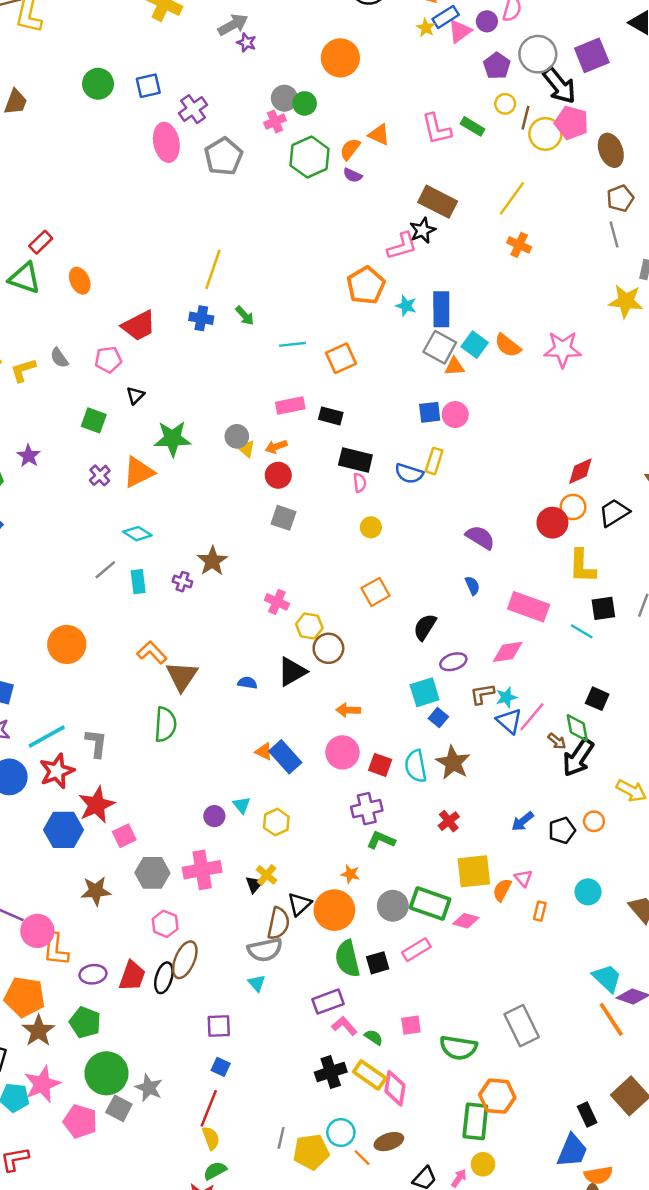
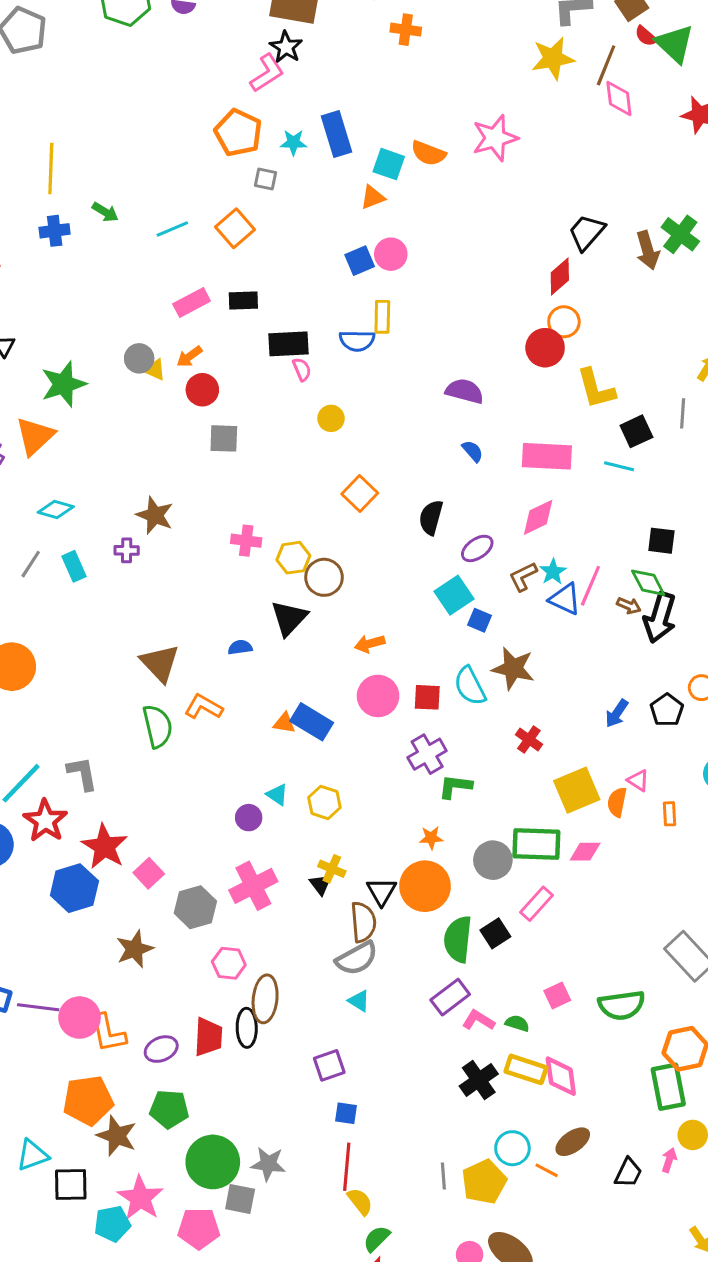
gray square: (440, 347) -> (265, 179), moved, size x0.6
black trapezoid: (614, 513) -> (587, 232), moved
orange L-shape: (152, 652) -> (204, 707), moved
green semicircle: (347, 959) -> (458, 939), turned 36

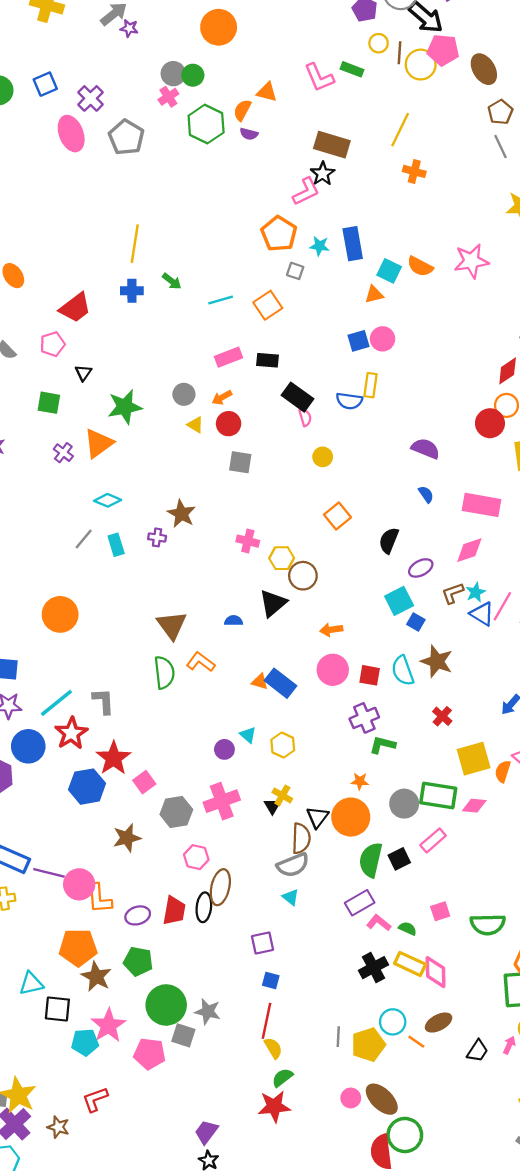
black rectangle: (289, 344) -> (298, 397), turned 32
yellow triangle: (155, 370) -> (195, 425), moved

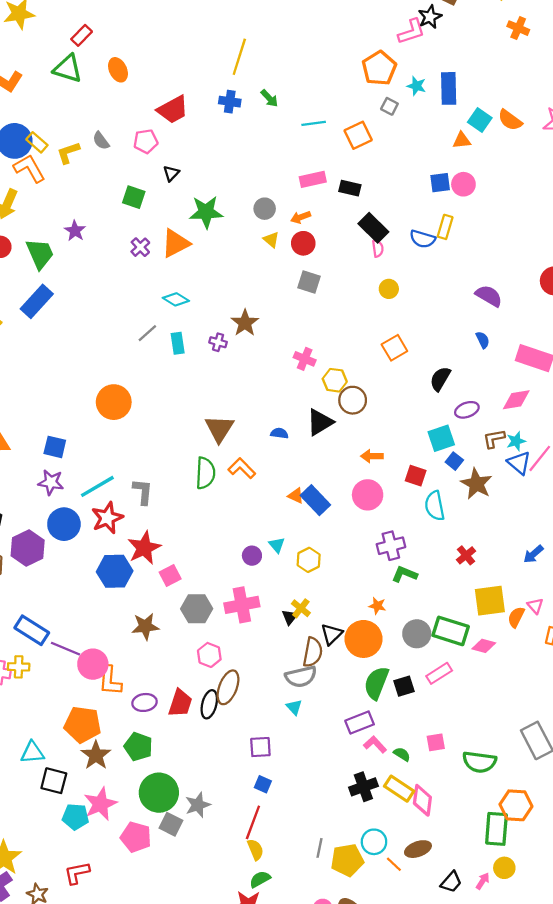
brown star: (437, 661) -> (476, 484), moved
red square: (370, 675) -> (416, 476), moved
gray star: (208, 1011) -> (198, 805), turned 30

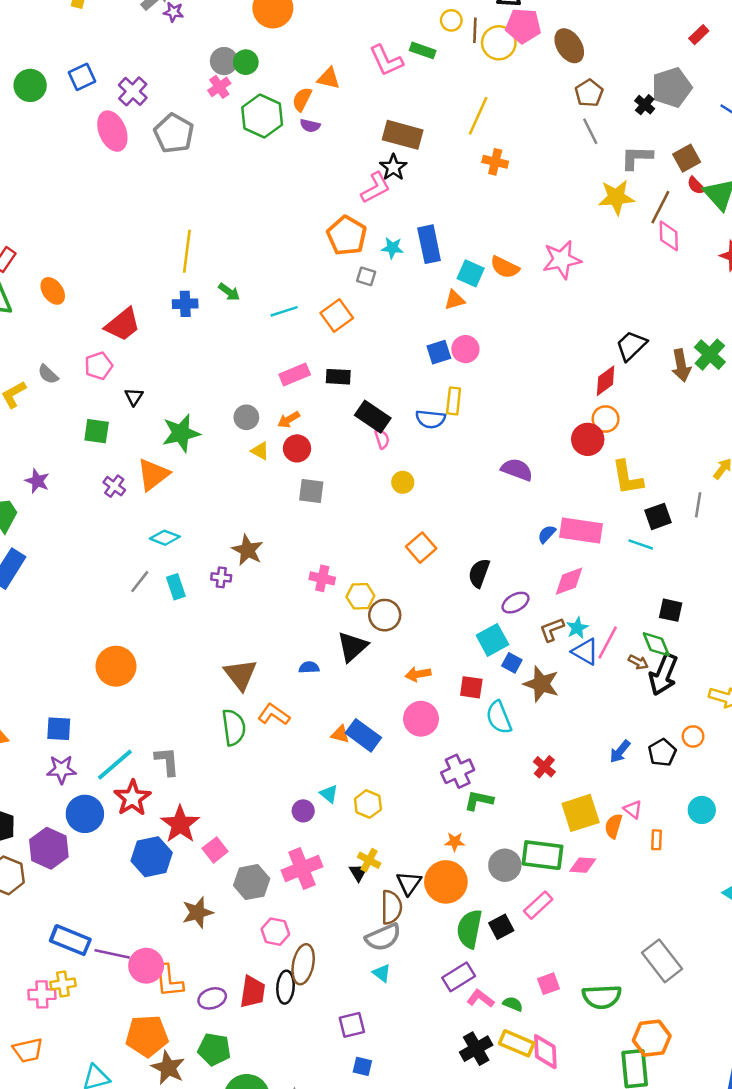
blue semicircle: (483, 340) -> (547, 534), moved, turned -102

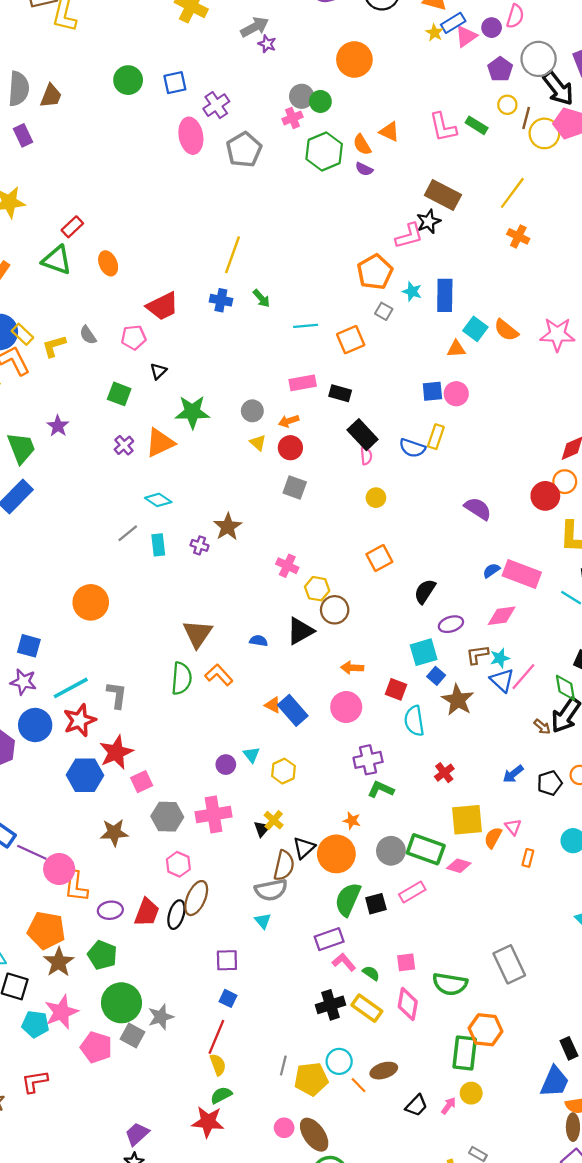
orange semicircle: (302, 99) -> (362, 145), turned -70
brown arrow: (638, 662) -> (542, 727), moved
pink diamond: (545, 1052) -> (408, 1004), moved

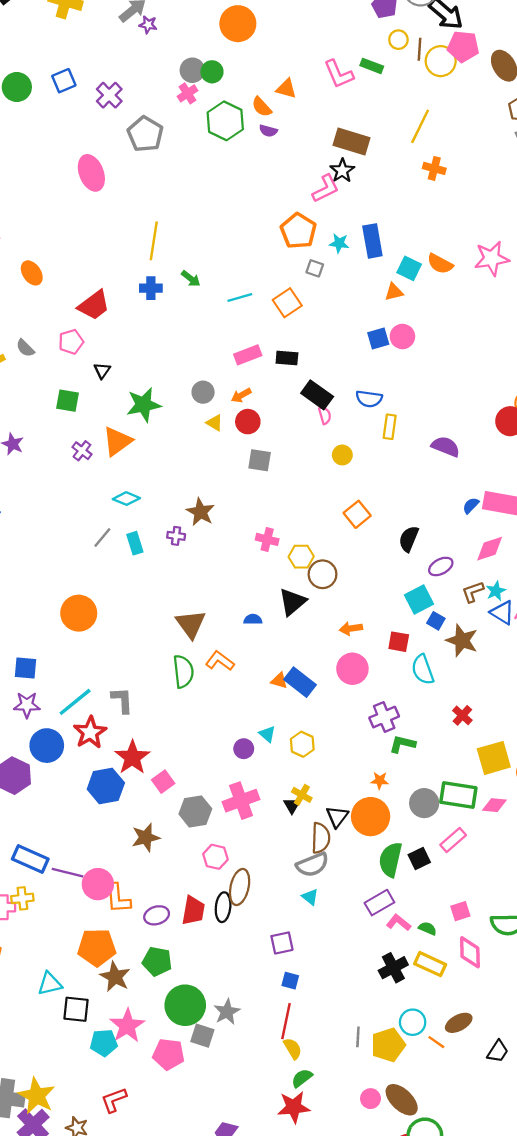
pink ellipse: (191, 136) -> (91, 173), moved
yellow rectangle: (436, 437) -> (390, 427), moved

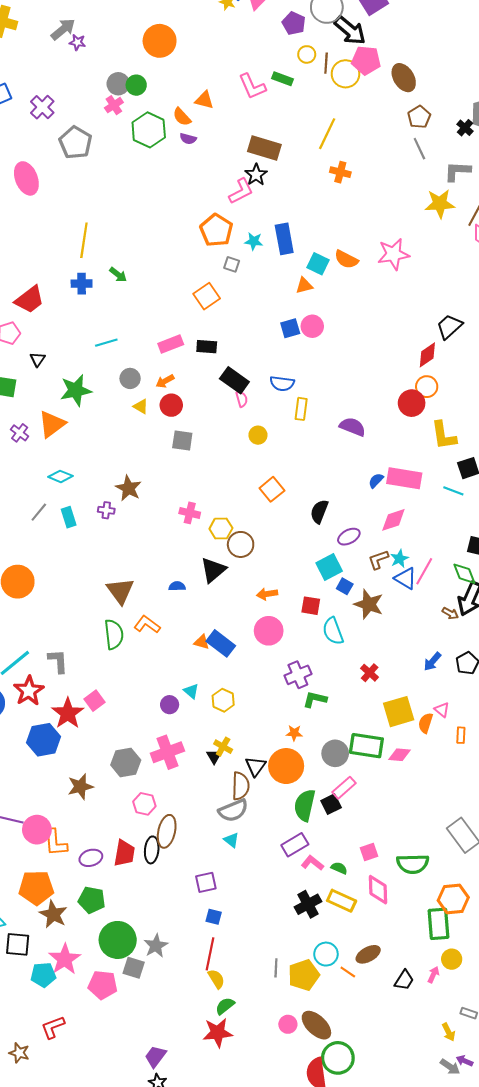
cyan line: (240, 298) -> (106, 343), moved
pink square: (163, 782) -> (95, 701), moved
pink rectangle: (453, 840) -> (344, 788), moved

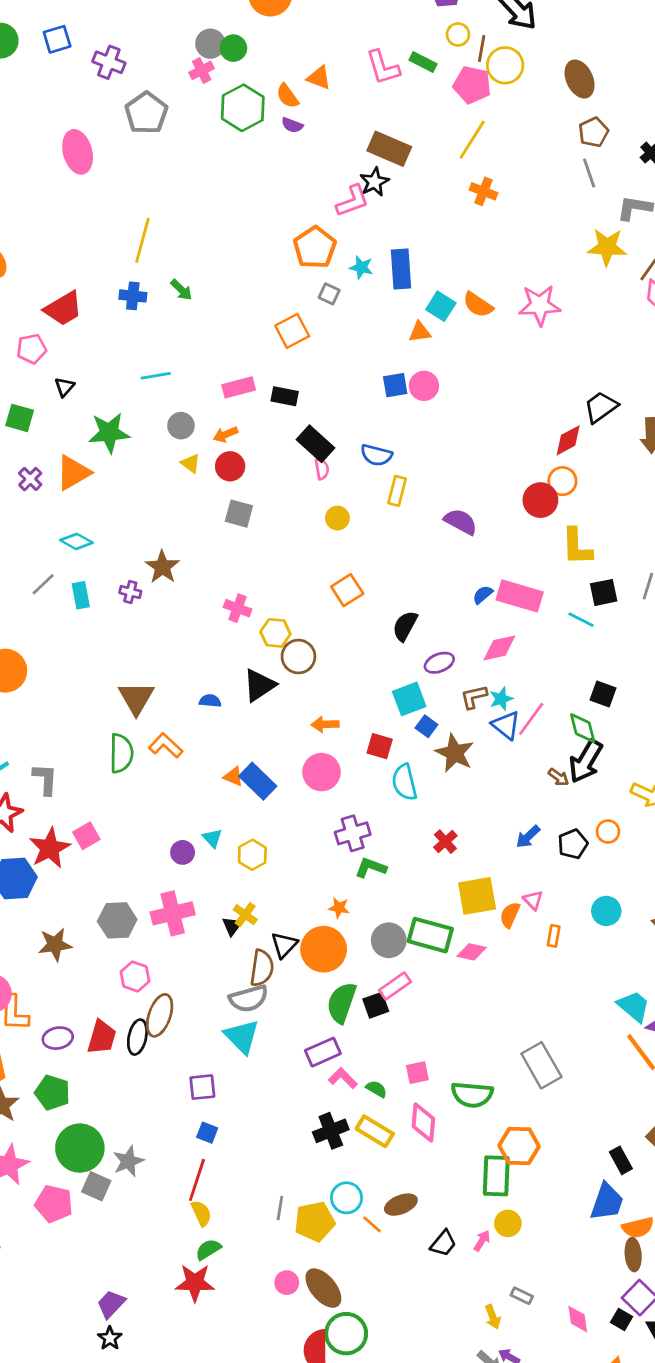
pink pentagon: (366, 60) -> (472, 85), moved
purple cross: (42, 107) -> (109, 62), turned -30
cyan triangle: (231, 840) -> (242, 1036), size x1.8

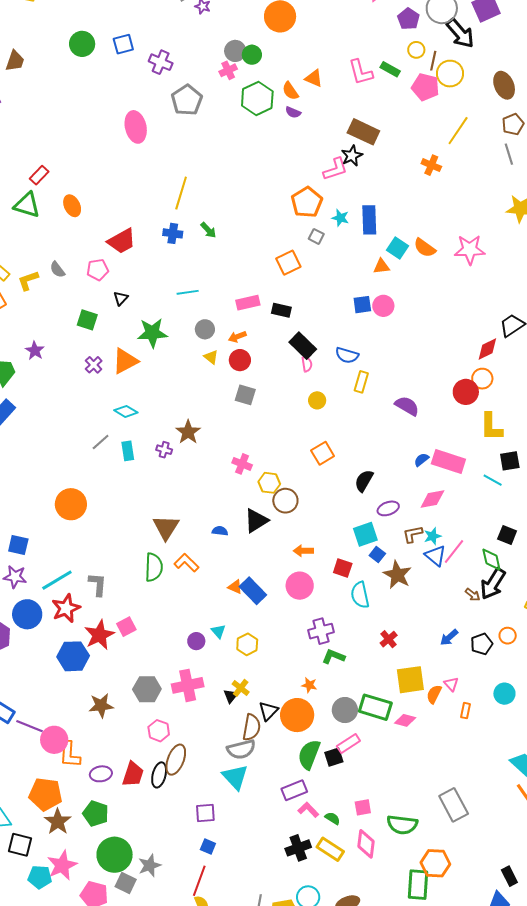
yellow line: (472, 140) -> (458, 131), moved

